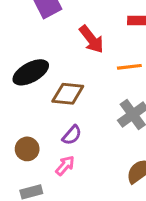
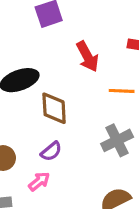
brown diamond: (68, 94) -> (54, 108), turned 72

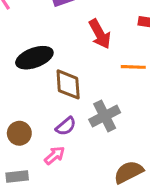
gray cross: (117, 140) -> (105, 116), moved

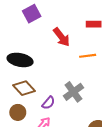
black ellipse: (34, 58) -> (20, 60), turned 40
brown diamond: (68, 84) -> (24, 88), moved, turned -30

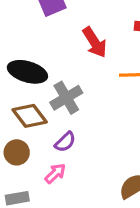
gray cross: (73, 92) -> (66, 98), moved

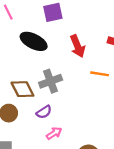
black ellipse: (27, 72) -> (34, 41), moved
pink arrow: (55, 173) -> (54, 133), moved

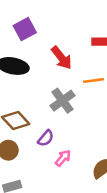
gray cross: (51, 81) -> (62, 101), moved

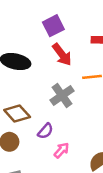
purple square: (25, 29) -> (53, 26), moved

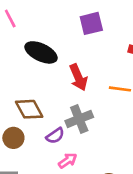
red arrow: (62, 54) -> (78, 77), moved
gray cross: (62, 95) -> (79, 119), moved

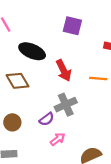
purple square: (91, 23) -> (72, 26), turned 30
brown diamond: (29, 109) -> (18, 81), moved

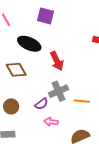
purple square: (72, 26) -> (45, 16), moved
orange line: (98, 79) -> (82, 101), moved
pink arrow: (58, 139) -> (51, 122), turned -136

